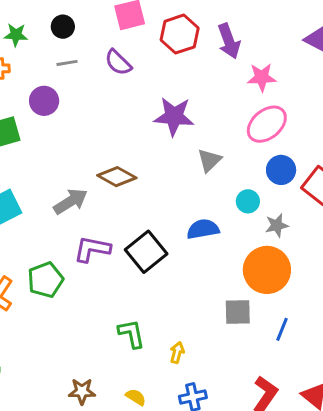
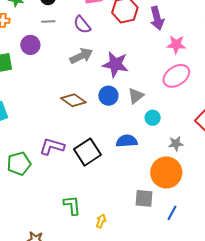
blue circle: (281, 170) -> (108, 96), moved
gray arrow: (71, 201) -> (81, 56), moved
cyan circle: (248, 201) -> (153, 118), moved

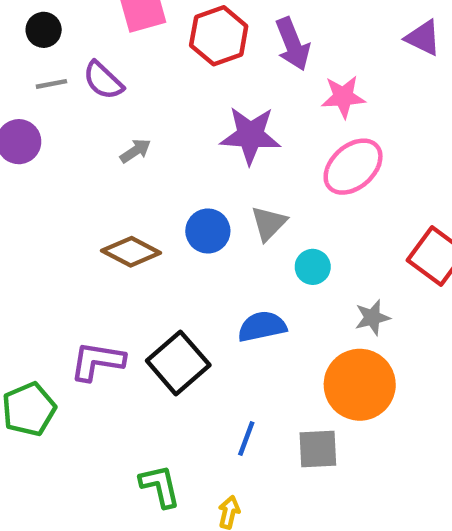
purple semicircle: (82, 25) -> (103, 81), moved
gray arrow: (81, 56) -> (135, 151), size x0.6
purple star: (115, 64) -> (250, 135), moved
blue line: (172, 213) -> (246, 438), moved

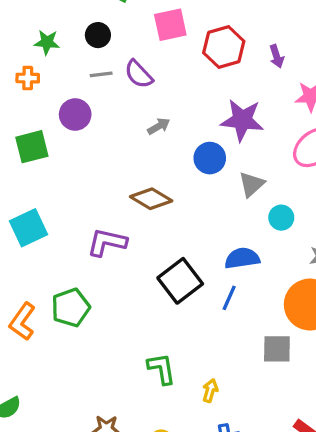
purple arrow: (293, 44) -> (277, 56), size x0.6
blue circle: (208, 231) -> (210, 158), moved
purple L-shape: (97, 361) -> (107, 242), moved
blue line: (246, 438) -> (229, 298), moved

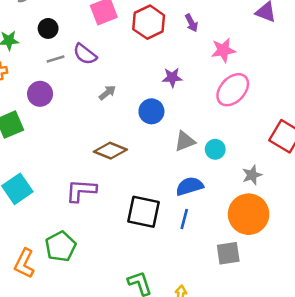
purple star: (242, 120) -> (172, 77), size x0.6
gray triangle: (251, 184) -> (185, 141), moved, turned 30
black square: (180, 281) -> (143, 212), turned -32

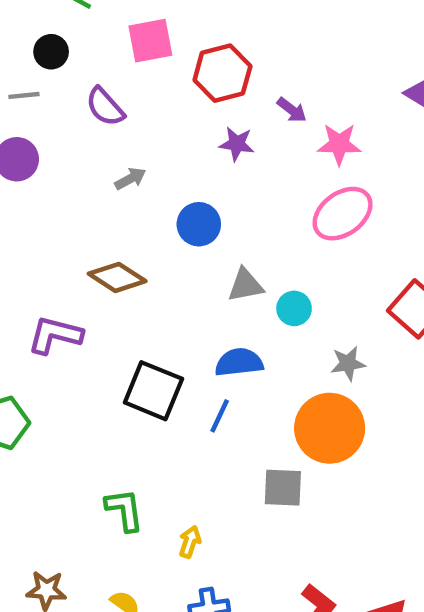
purple arrow: (191, 23) -> (292, 110), moved, turned -36
gray line: (56, 59) -> (24, 95), moved
purple star: (172, 77) -> (237, 144), moved

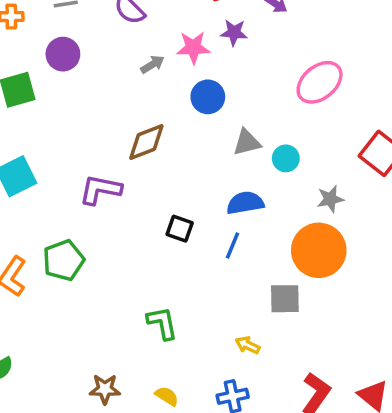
pink star: (339, 144) -> (193, 48), moved
brown diamond: (117, 277) -> (146, 142), turned -51
black square: (153, 391) -> (180, 229), size x0.6
yellow arrow: (190, 542) -> (248, 345), moved, turned -80

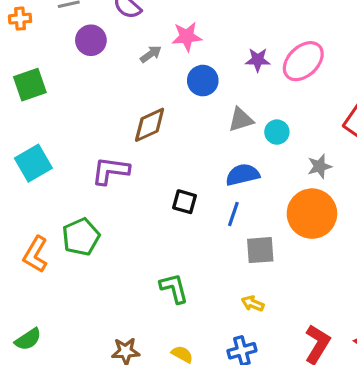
purple star: (234, 32) -> (258, 60), moved
purple circle: (63, 54) -> (91, 40), moved
gray square: (285, 299) -> (260, 250), moved

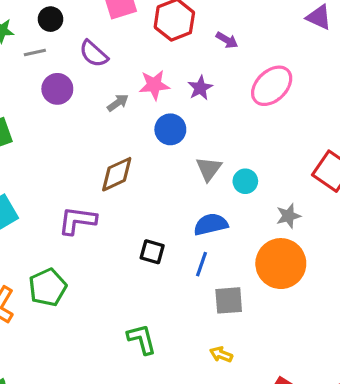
purple star: (258, 60) -> (200, 88), moved, turned -30
pink ellipse: (303, 61) -> (272, 86), moved
gray triangle: (241, 120) -> (209, 169), turned -36

